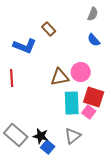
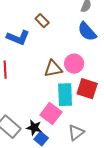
blue semicircle: (94, 40) -> (87, 32), size x1.5
pink square: (89, 112) -> (51, 114), moved, size x1.5
gray triangle: (73, 136) -> (76, 133), moved

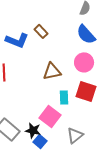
brown rectangle: (42, 21) -> (41, 31), moved
pink circle: (74, 64) -> (84, 62), moved
cyan rectangle: (65, 95) -> (64, 97), size x0.6

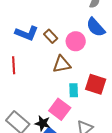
brown rectangle: (41, 31) -> (51, 36), moved
pink circle: (84, 62) -> (76, 41), moved

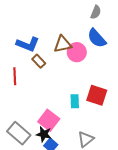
brown rectangle: (51, 36) -> (39, 61), moved
brown triangle: (62, 64) -> (63, 44), moved
pink square: (60, 109) -> (49, 120), moved

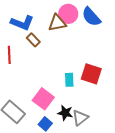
pink circle: (77, 52) -> (68, 14), moved
black star: (44, 134) -> (65, 113), moved

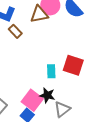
pink square: (43, 99) -> (32, 100), moved
black star: (65, 113) -> (47, 95), moved

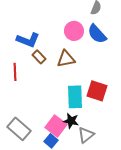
brown triangle: (39, 14) -> (66, 59), moved
cyan rectangle: (51, 71) -> (75, 97), size x1.6

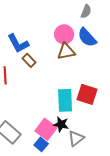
blue L-shape: (28, 40) -> (18, 43), turned 40
brown triangle: (66, 59) -> (66, 51), moved

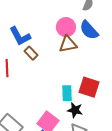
cyan rectangle: (65, 100) -> (67, 93), size x0.7
black star: (61, 124) -> (75, 110), moved

